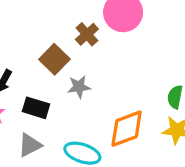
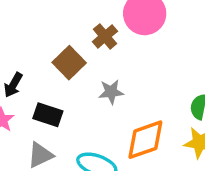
gray star: (79, 87) -> (111, 92), moved

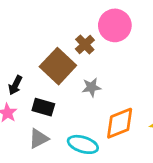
brown square: (69, 63) -> (58, 66), size x1.4

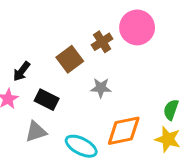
brown square: (58, 66) -> (70, 59), size x0.7

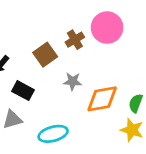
orange diamond: (124, 131) -> (102, 99), moved
cyan ellipse: (81, 146) -> (53, 134), turned -44

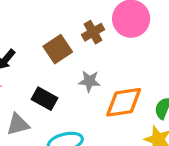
black rectangle: (23, 91) -> (45, 99), moved

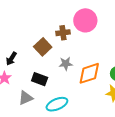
brown cross: (93, 32) -> (63, 33), turned 32

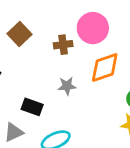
brown square: (43, 47) -> (19, 34), moved
orange diamond: (89, 73) -> (105, 67), moved

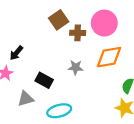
brown square: (19, 34) -> (59, 20), moved

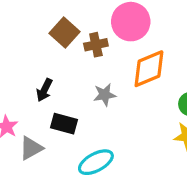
black arrow: (16, 53) -> (44, 90), moved
gray triangle: (26, 99) -> (31, 148), moved

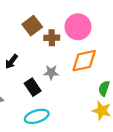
black rectangle: (64, 124) -> (33, 87), moved, turned 30

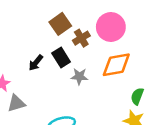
brown cross: (52, 38) -> (81, 38), turned -32
black rectangle: (33, 87) -> (61, 57), moved

